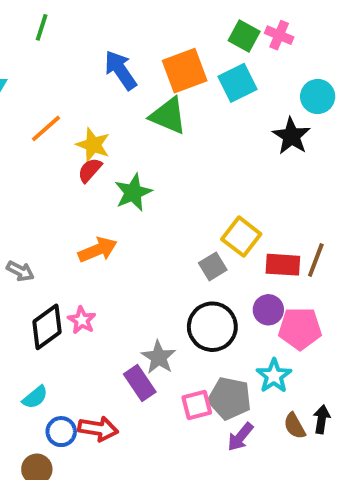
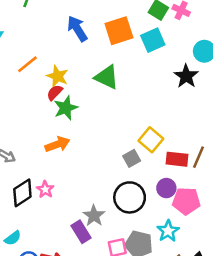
green triangle: (168, 116) -> (107, 77), moved
green star: (133, 192) -> (66, 108), moved

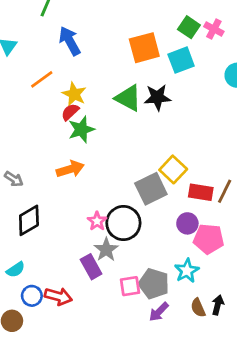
blue arrow: (77, 29) -> (70, 41), moved
black star: (186, 76) -> (157, 97), moved, turned 30
gray square: (132, 158) -> (151, 189), size x1.6
pink star: (45, 190) -> (97, 221), moved
black circle: (130, 197) -> (123, 223), moved

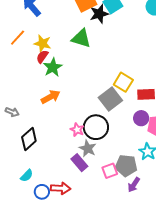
black star: (157, 97) -> (99, 14), moved

